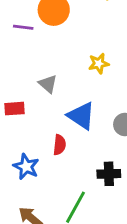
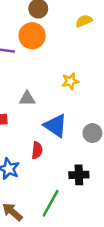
gray triangle: (48, 84) -> (27, 99), turned -42

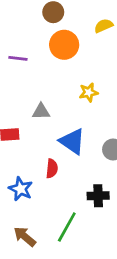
orange circle: (32, 36) -> (64, 45), moved

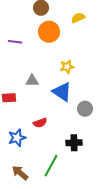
blue triangle: (72, 141) -> (62, 92), moved
red semicircle: (52, 169) -> (40, 123), turned 64
blue star: (21, 189) -> (17, 138), turned 30

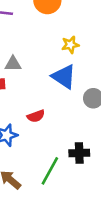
gray triangle: (32, 81) -> (13, 64), moved
black cross: (74, 143) -> (79, 153), moved

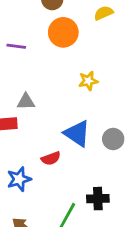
blue triangle: (64, 77) -> (77, 133), moved

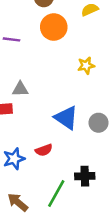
yellow star: (88, 81) -> (86, 66), moved
red semicircle: (51, 158) -> (44, 150), moved

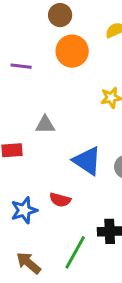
gray triangle: (20, 89) -> (45, 125), moved
red semicircle: (44, 150) -> (60, 200), turned 35

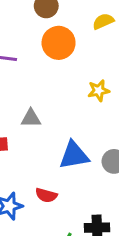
blue triangle: (87, 161) -> (74, 155), turned -44

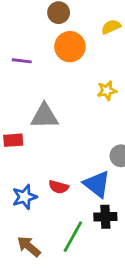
gray triangle: (31, 118) -> (44, 116), size x1.5
blue triangle: (74, 155) -> (97, 184), moved, turned 48

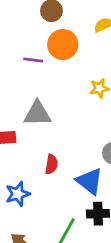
purple line: (22, 61) -> (33, 60), moved
red semicircle: (59, 187) -> (51, 164), moved, turned -96

